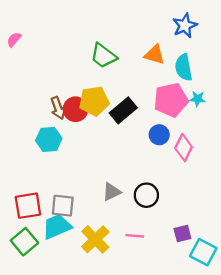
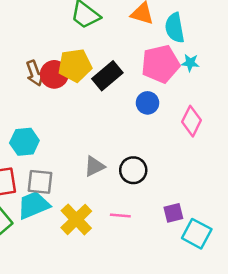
cyan hexagon: (49, 139) -> (24, 142), moved
pink diamond: (184, 148) -> (192, 121), moved

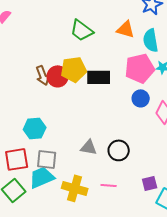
black rectangle: (107, 76) -> (99, 77), turned 40
blue circle: (147, 103) -> (141, 98), moved
gray triangle: (94, 166) -> (89, 147), turned 36
yellow cross: (76, 219) -> (75, 188), turned -30

